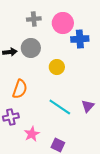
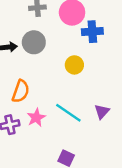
yellow circle: (57, 67) -> (74, 65), moved
pink star: (32, 134) -> (36, 118), moved

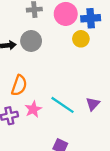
blue cross: (92, 32) -> (91, 18), moved
yellow circle: (74, 65) -> (81, 39), moved

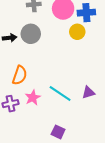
purple triangle: (93, 104) -> (88, 92), turned 32

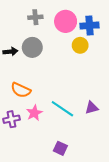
orange semicircle: (20, 75) -> (21, 90), turned 96

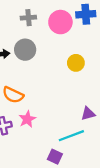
blue cross: (89, 26) -> (86, 14), moved
yellow circle: (80, 45) -> (76, 63), moved
cyan line: (62, 109) -> (71, 136), moved, turned -55

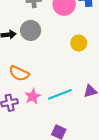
cyan line: (71, 136) -> (60, 94), moved

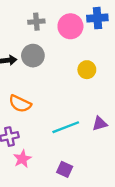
pink star: (33, 96) -> (22, 159), moved

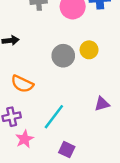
gray circle: (33, 56) -> (63, 56), moved
cyan line: (66, 127) -> (54, 117), moved, turned -32

